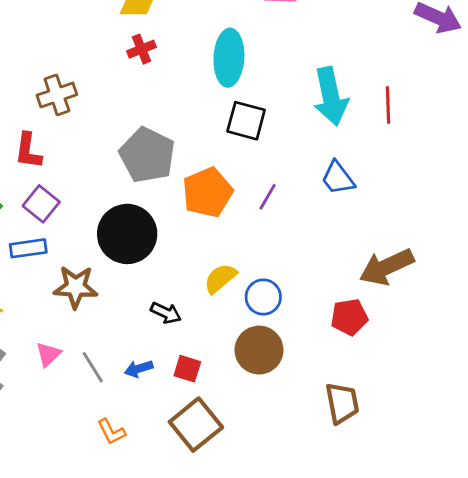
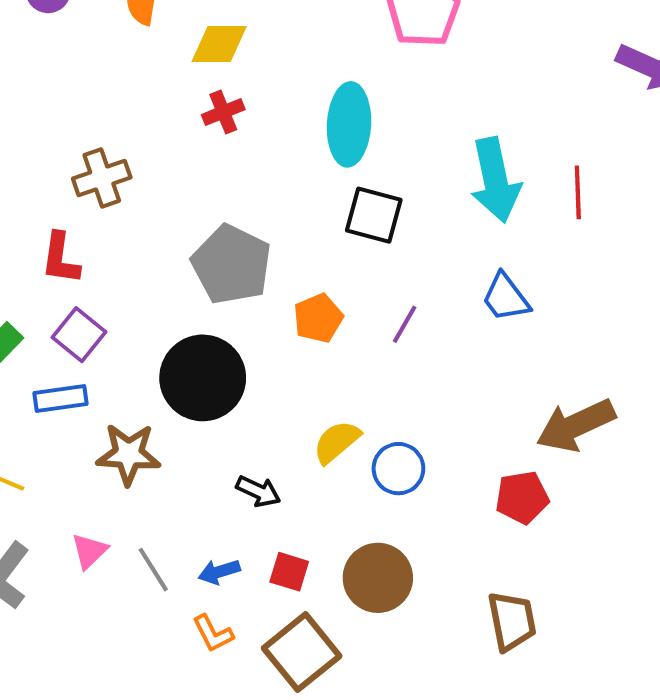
orange pentagon: (207, 192) -> (318, 318), size x0.7
brown circle: (259, 350) -> (378, 578), moved
orange L-shape: (111, 432) -> (213, 633), moved

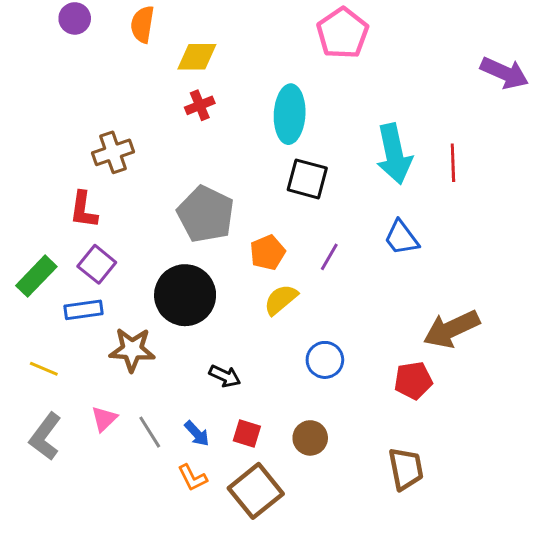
yellow semicircle: (337, 442) -> (281, 300), moved
blue arrow: (219, 572) -> (197, 434), turned -116
brown circle: (378, 578) -> (310, 438), size x0.7

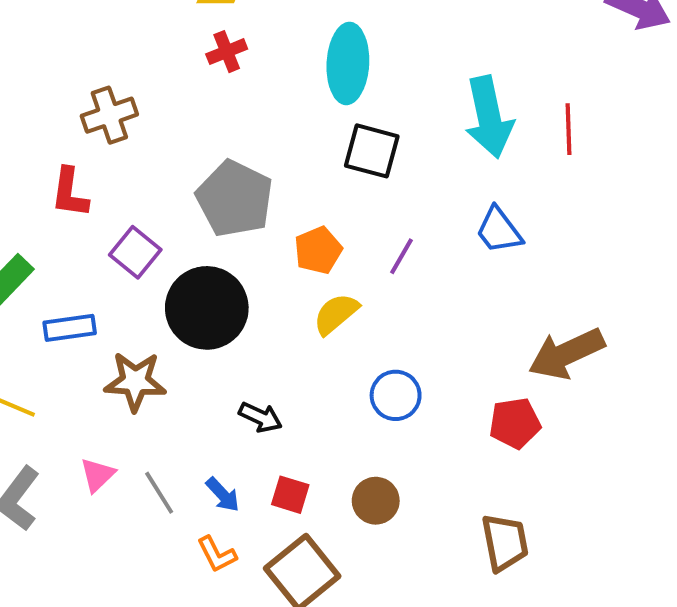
purple square: (97, 264) -> (135, 252), moved

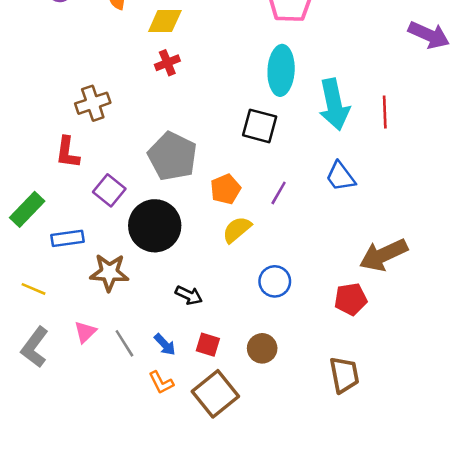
cyan ellipse: (348, 63) -> (281, 70), moved

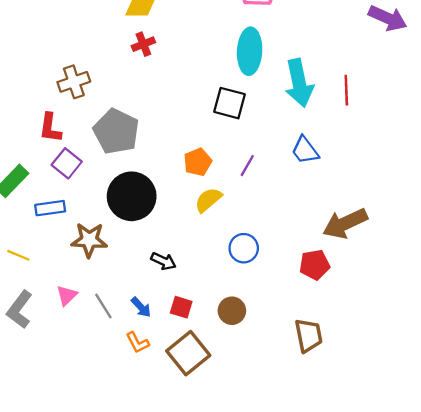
gray pentagon: (172, 156) -> (116, 131), moved
purple square: (109, 190) -> (67, 163), moved

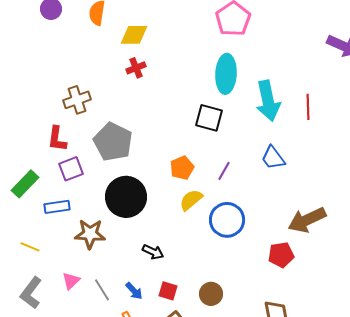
purple square: (67, 163) -> (71, 169), turned 30
blue circle: (244, 248) -> (227, 220), moved, size x1.4

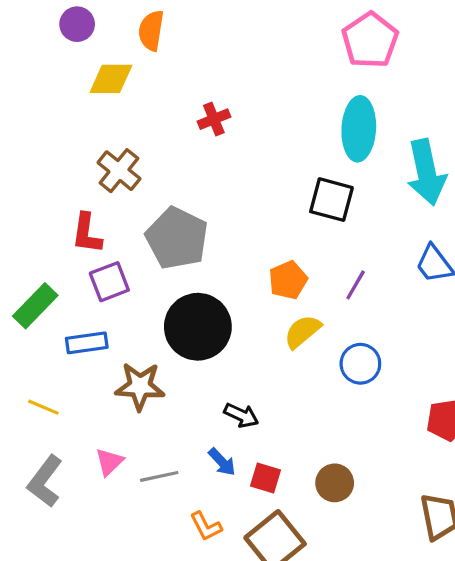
yellow diamond: (134, 35) -> (111, 79), moved
brown cross: (77, 100) -> (119, 171), turned -32
blue circle: (227, 220) -> (360, 364), size x0.7
gray line: (102, 290) -> (159, 476), turned -70
blue arrow: (134, 291) -> (222, 462), moved

